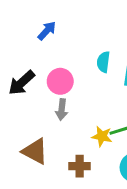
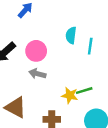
gray arrow: (62, 110) -> (37, 74), turned 98

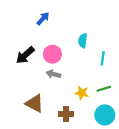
cyan line: (90, 46) -> (103, 58), moved
green line: (84, 91) -> (104, 89), moved

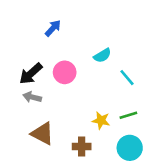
cyan semicircle: (83, 41) -> (102, 55), turned -128
cyan line: (103, 58) -> (127, 78), turned -48
gray arrow: (53, 74) -> (32, 97), moved

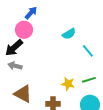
pink circle: (65, 72) -> (24, 30), moved

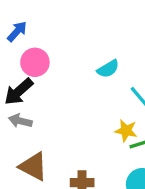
blue arrow: (31, 13) -> (17, 31), moved
yellow star: (68, 84) -> (126, 131), moved

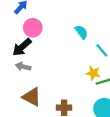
cyan semicircle: (108, 69) -> (81, 32), turned -96

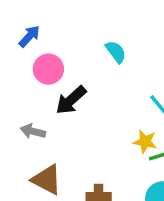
cyan semicircle: (81, 32) -> (116, 52), moved
black arrow: (22, 47) -> (71, 100), moved

